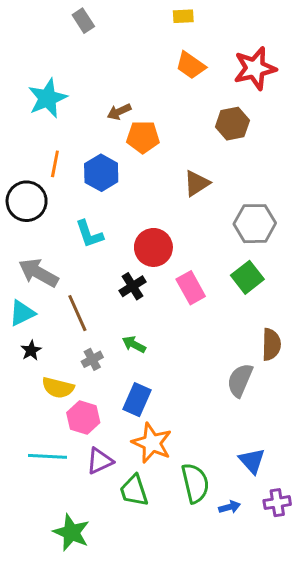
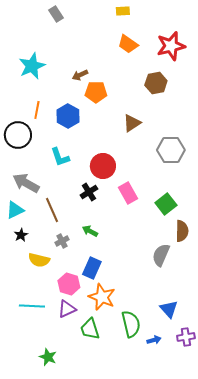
green square: (247, 277) -> (166, 204), moved
pink hexagon: (83, 418) -> (69, 284), moved
green star: (71, 532) -> (48, 357), size x0.7

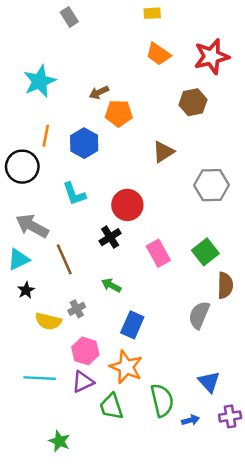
pink rectangle: (128, 193) -> (158, 253), moved
gray cross: (62, 241) -> (77, 309), moved
blue rectangle: (92, 268) -> (132, 325), moved

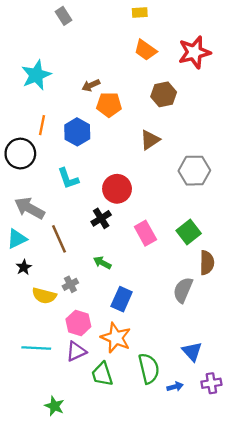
brown hexagon: (193, 102) -> (164, 94), moved

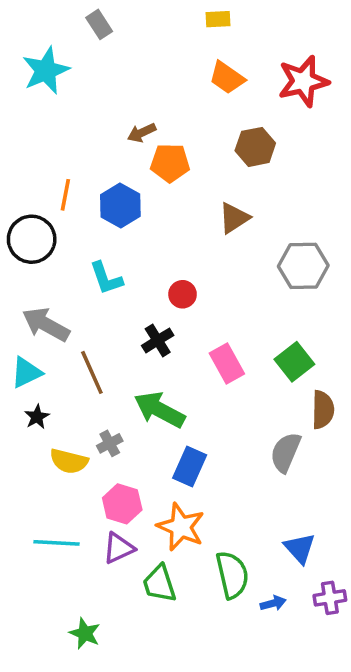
cyan star: (36, 75) -> (46, 71), moved
red circle: (117, 189) -> (183, 294), size x0.6
green arrow: (102, 263) -> (159, 410), size x1.8

